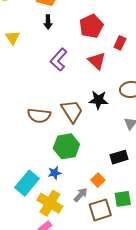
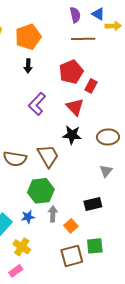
red rectangle: (120, 43) -> (91, 86), moved
black star: (98, 100) -> (72, 135), moved
gray arrow: (81, 195) -> (53, 214), moved, turned -42
yellow cross: (50, 203) -> (22, 247), size x0.7

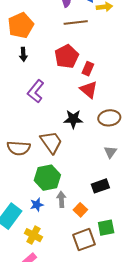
red triangle: (75, 107) -> (89, 90), moved

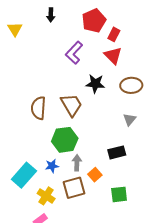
purple L-shape: (36, 91) -> (74, 53), moved
brown semicircle: (19, 148) -> (38, 108), turned 85
brown square: (84, 240) -> (74, 188), moved

